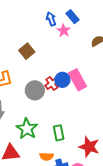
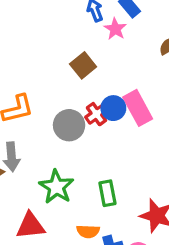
brown square: (27, 51) -> (83, 65), moved

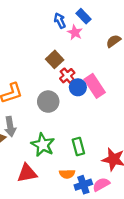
red cross: (96, 114) -> (67, 76), moved

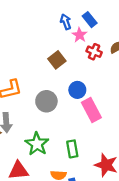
red cross: (67, 76) -> (94, 52), moved, turned -32
pink rectangle: (95, 86) -> (91, 110), moved

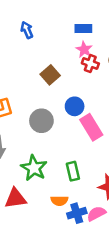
blue rectangle: (90, 20) -> (83, 29), turned -48
blue arrow: (66, 22) -> (27, 30), moved
pink star: (80, 35) -> (84, 49), moved

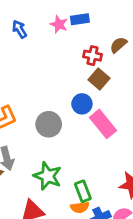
pink star: (84, 49) -> (59, 24), moved
brown square: (50, 75) -> (99, 79), moved
green rectangle: (73, 171) -> (83, 191), moved

